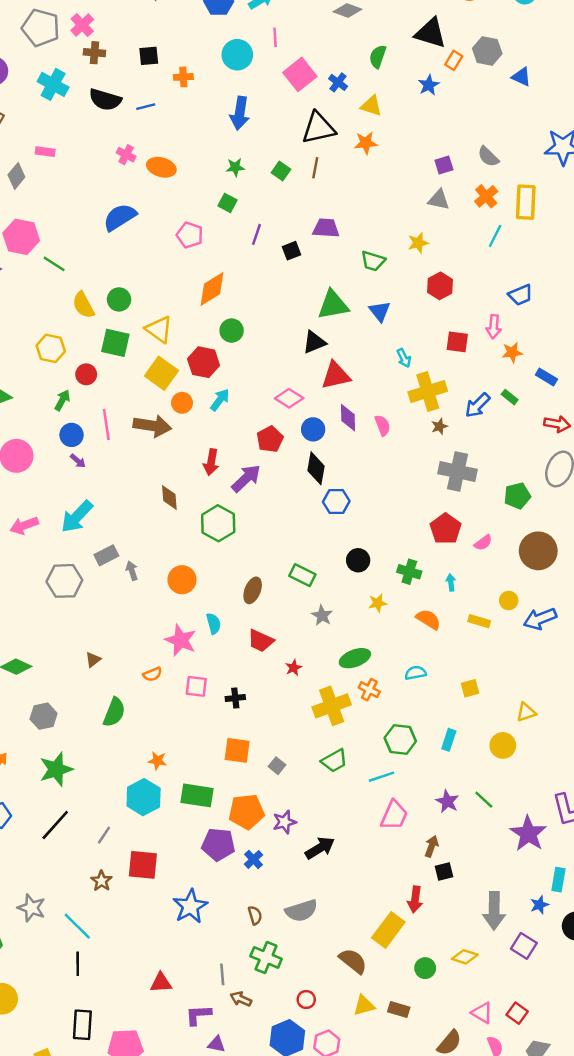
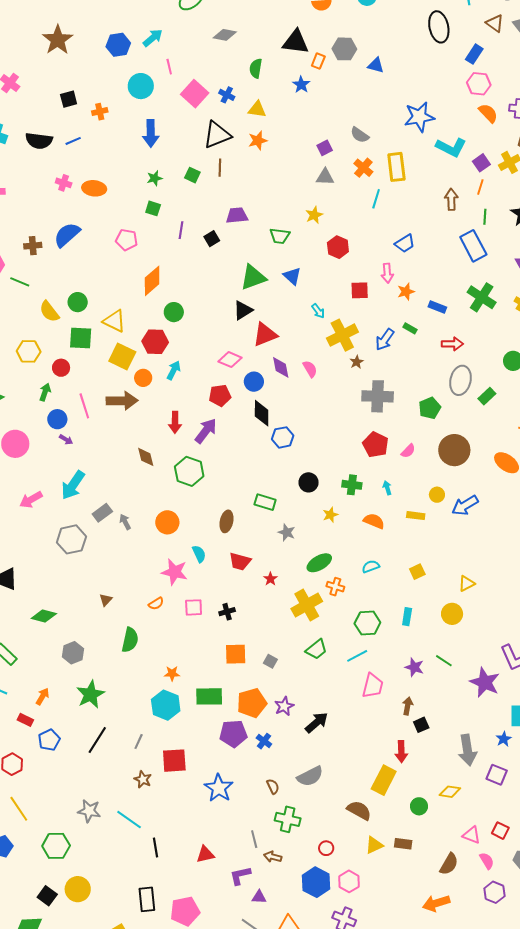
brown cross: (94, 53) -> (33, 246), moved
red pentagon: (270, 439) -> (220, 396), turned 30
black line: (78, 964) -> (156, 847), moved

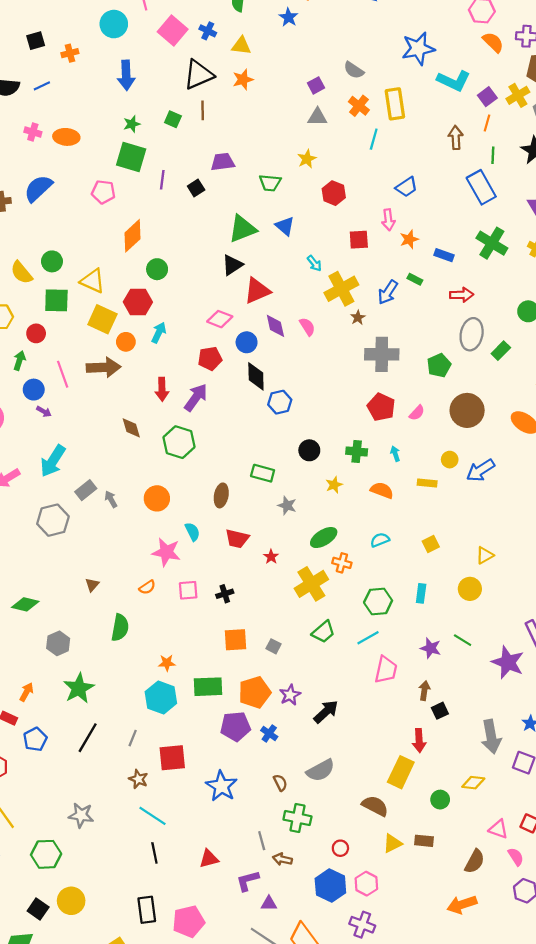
green square: (153, 208) -> (131, 157), size x1.8
cyan line: (129, 820) -> (152, 816), moved

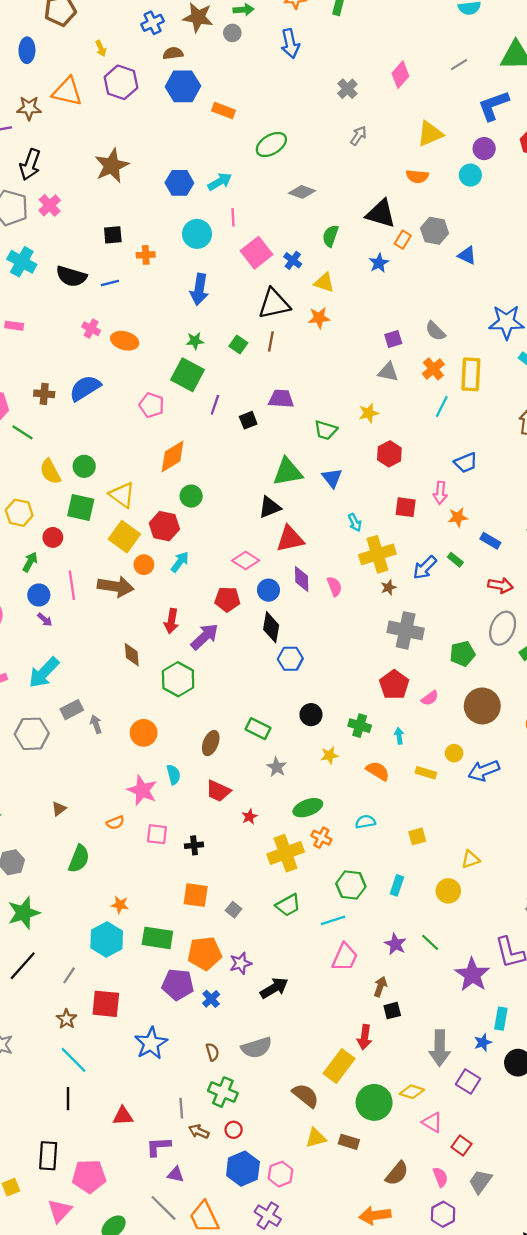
green circle: (440, 800) -> (374, 1102), size x1.8
pink triangle: (498, 829) -> (432, 1122), moved
red circle: (340, 848) -> (234, 1130), moved

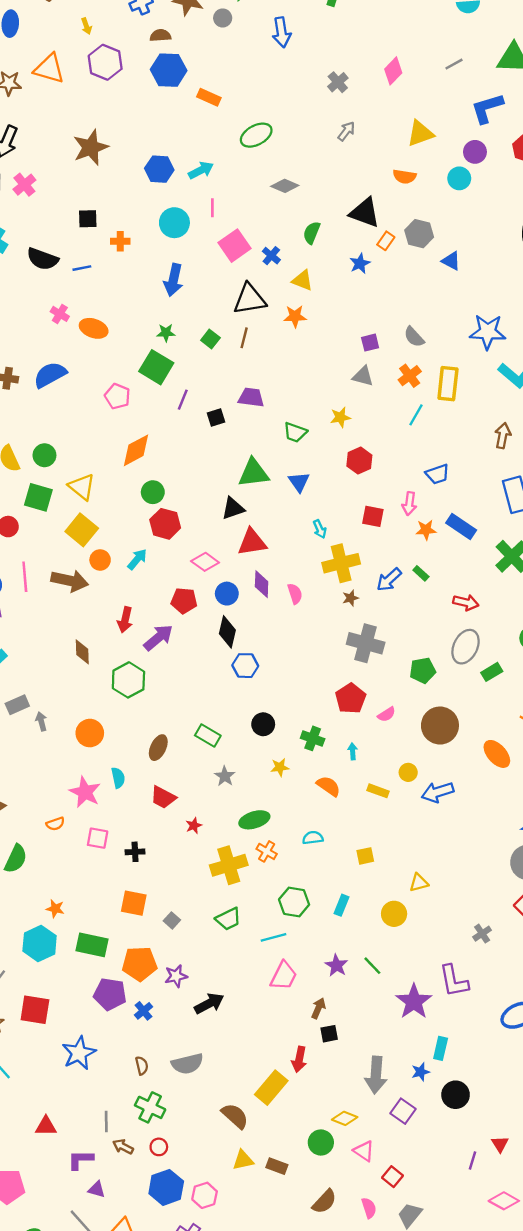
red hexagon: (164, 526) -> (165, 524), moved
blue rectangle: (490, 541) -> (461, 526), moved, size x1.4
green circle: (374, 1102) -> (321, 1142), moved, size x0.7

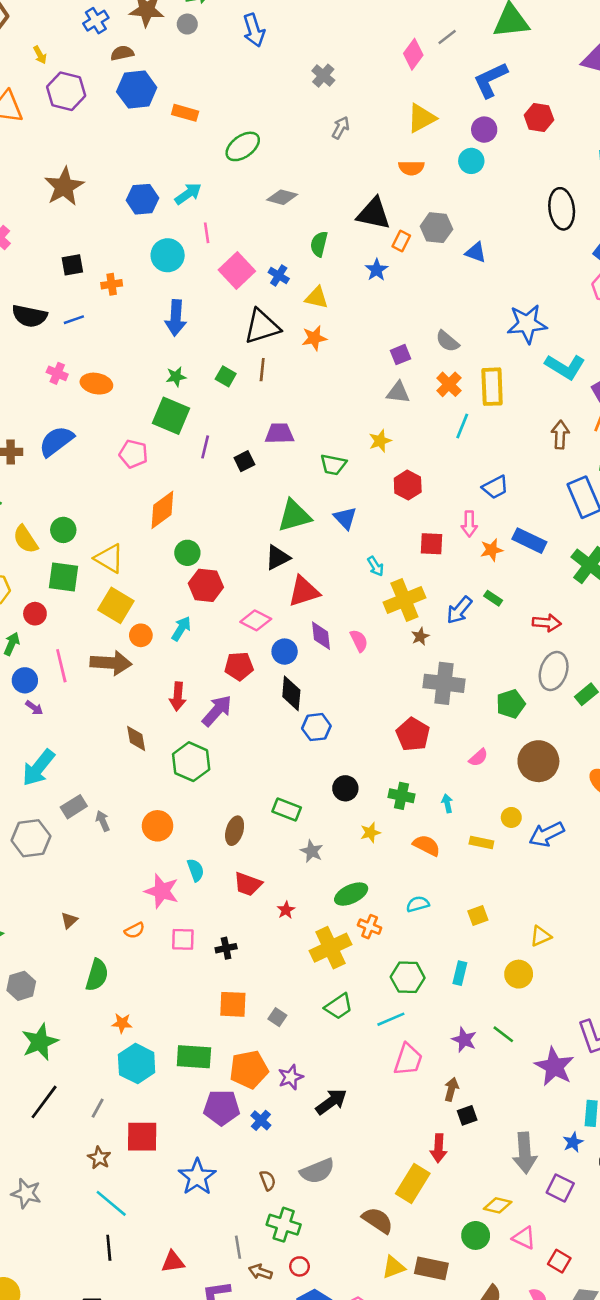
pink diamond: (393, 71) -> (413, 54), moved
red pentagon: (351, 698) -> (413, 734), moved
orange star: (55, 909) -> (122, 1023), moved
brown rectangle: (277, 1166) -> (431, 1268), size x1.4

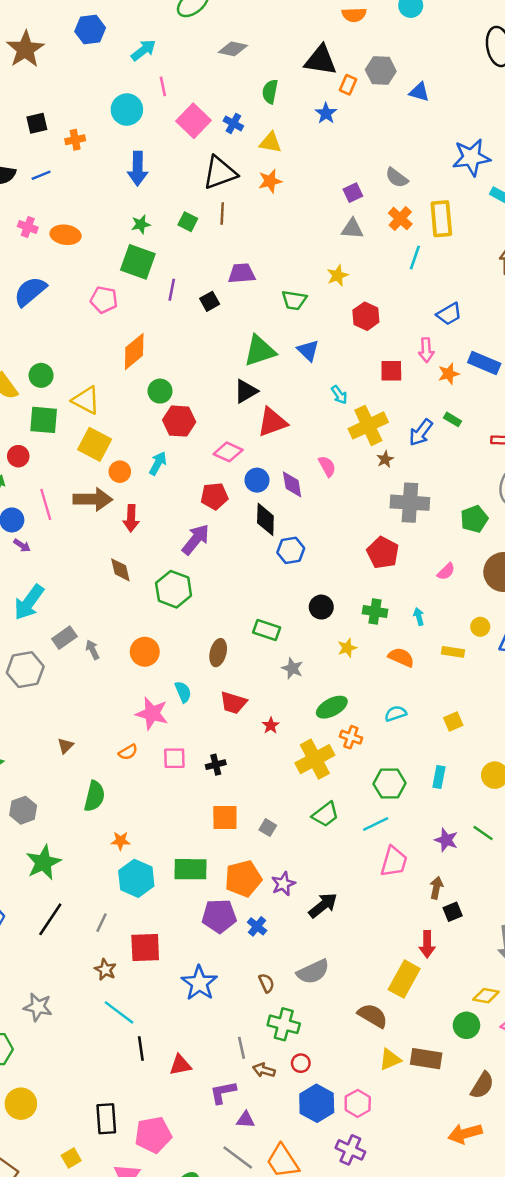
blue hexagon: (142, 199) -> (90, 30), moved
purple diamond: (321, 636) -> (292, 484), moved
red arrow: (178, 696) -> (131, 518), moved
black line: (109, 1248) -> (141, 1048), moved

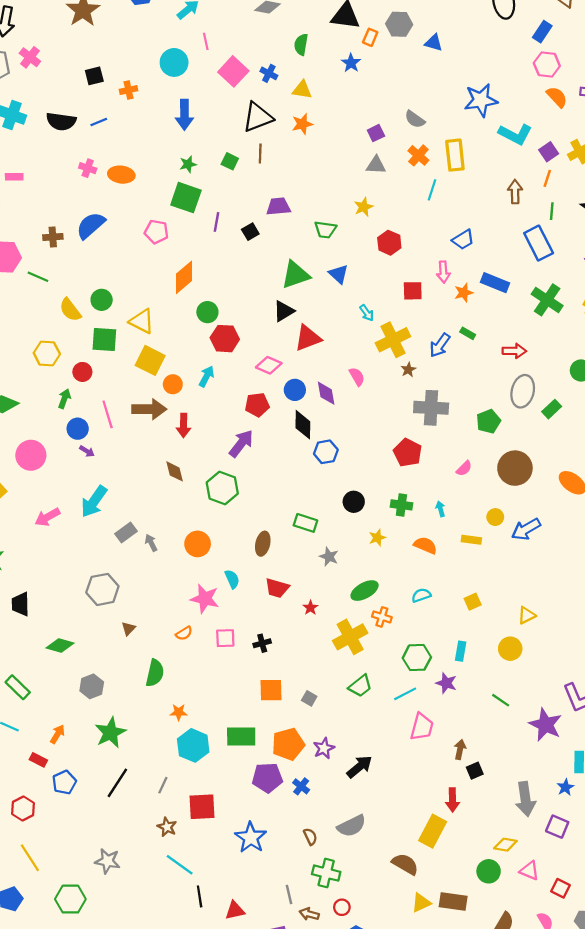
gray hexagon: (25, 670) -> (102, 589), moved
purple star: (446, 840) -> (446, 683), moved

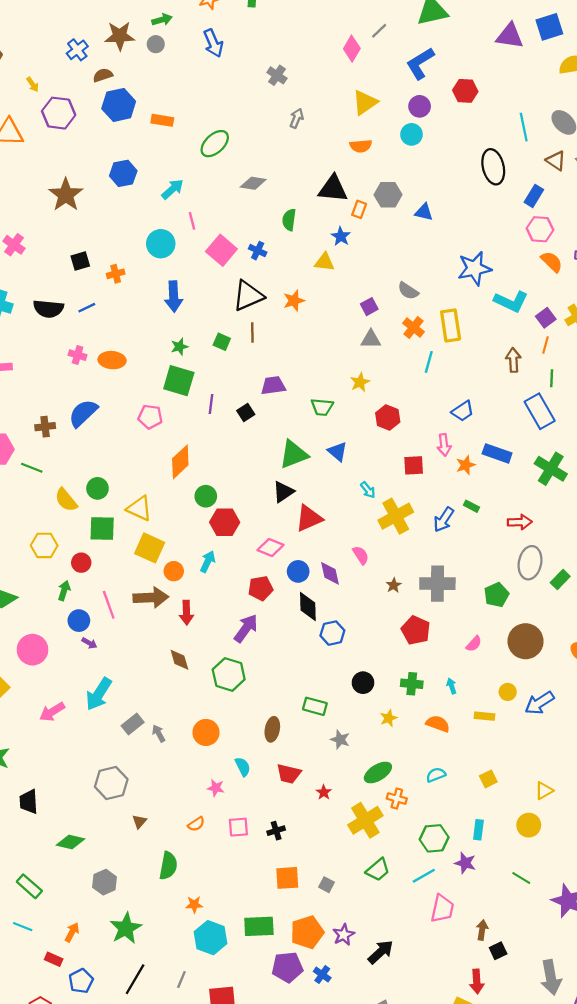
yellow triangle: (302, 90) -> (325, 262), moved
brown star: (408, 370) -> (394, 585), moved
pink star: (205, 599) -> (216, 788), size x0.6

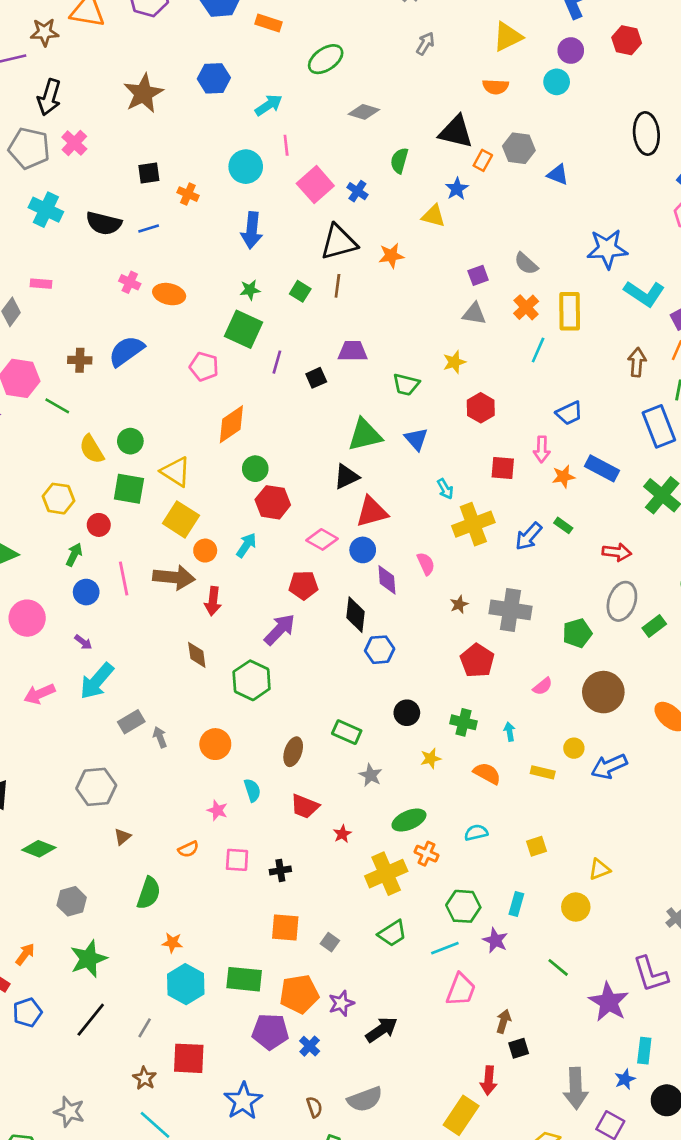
orange cross: (116, 274) -> (188, 194), turned 30
blue circle: (298, 571) -> (363, 550), moved
purple arrow: (89, 643) -> (83, 642), moved

